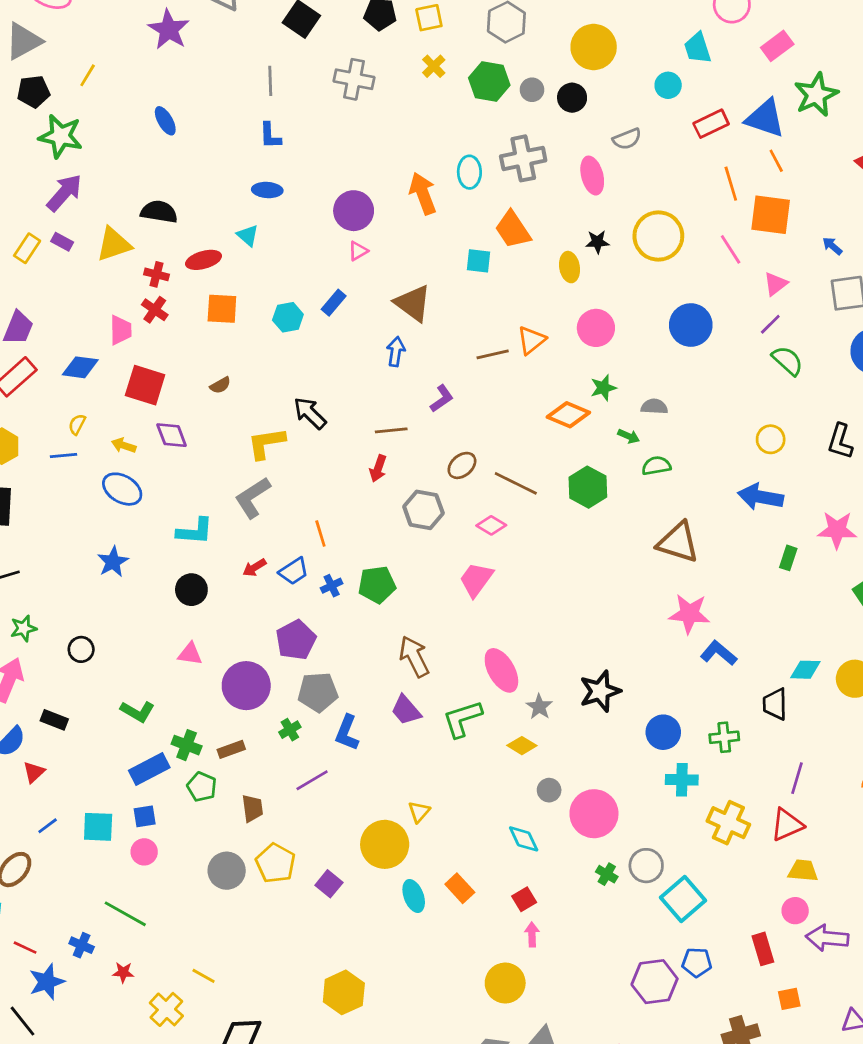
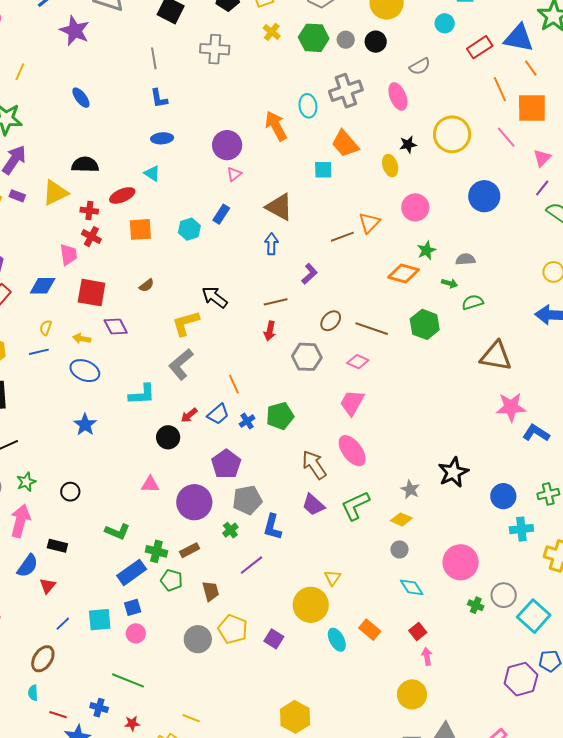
black circle: (191, 590) -> (168, 437), moved
pink ellipse: (501, 670) -> (352, 451), moved
gray circle: (549, 790) -> (399, 549), moved

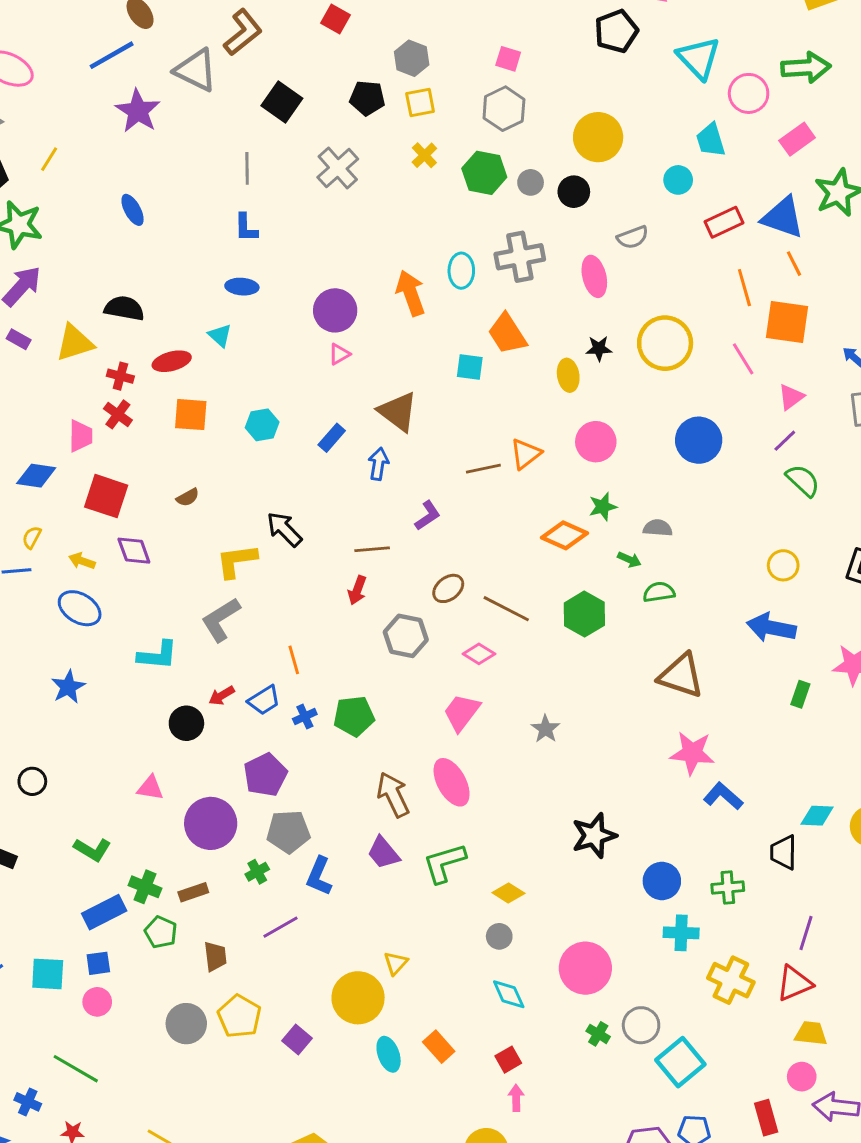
gray cross: (215, 49) -> (338, 168), turned 36
blue rectangle: (221, 214) -> (332, 438), moved
gray star: (410, 489) -> (545, 729), moved

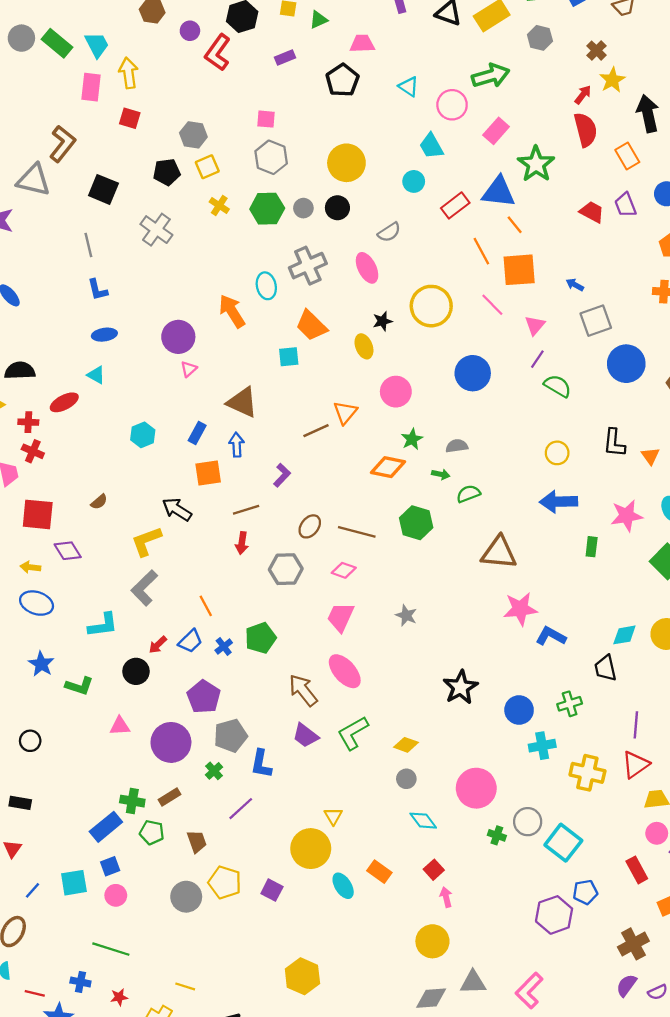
cyan triangle: (699, 58) -> (409, 87), size x0.6
orange square: (191, 415) -> (208, 473), moved
green L-shape: (92, 849) -> (79, 686), moved

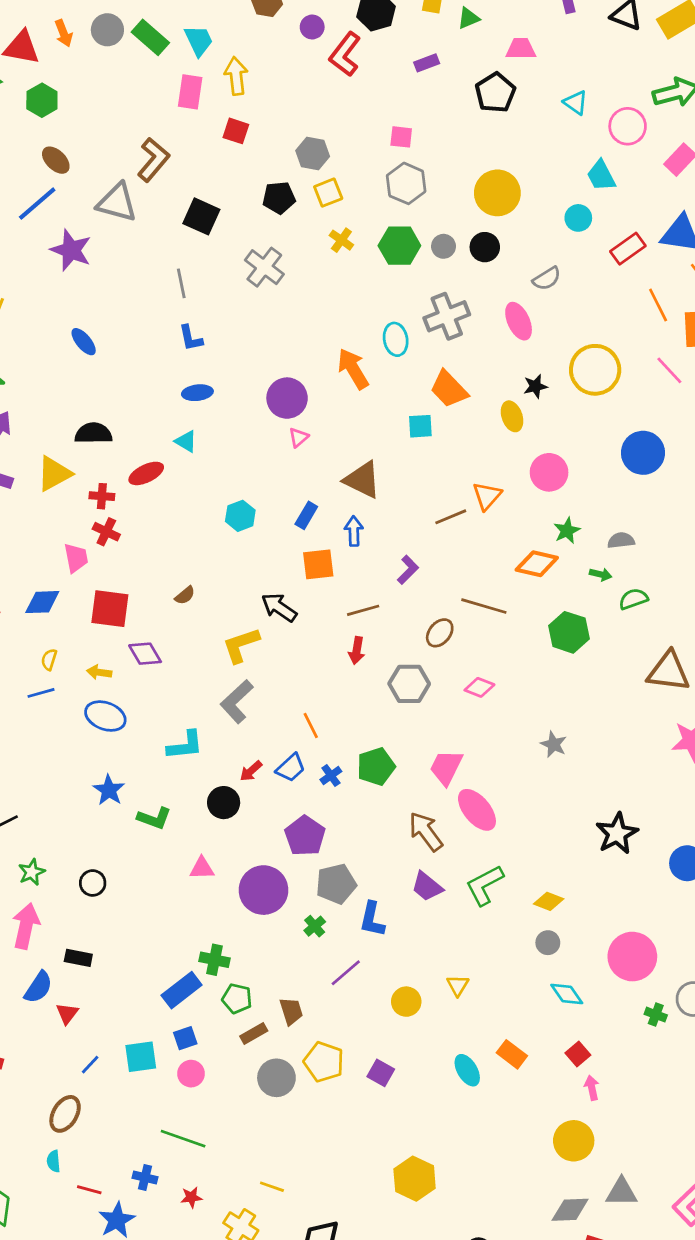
brown line: (357, 532) -> (484, 606), moved
pink trapezoid: (341, 617) -> (446, 767), moved
brown rectangle: (169, 797) -> (254, 1034), moved
yellow circle: (311, 849) -> (406, 1002), moved, size x0.6

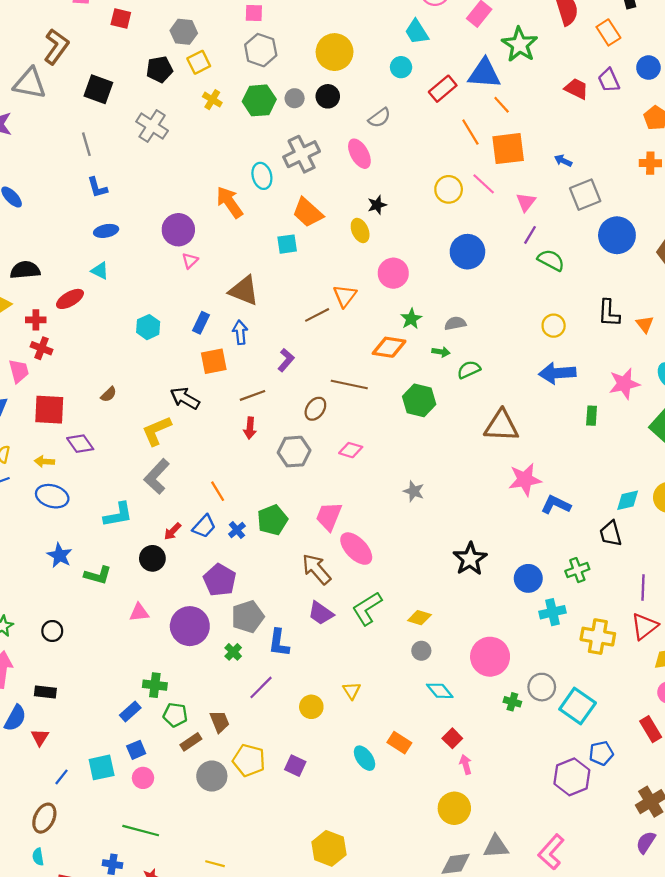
yellow circle: (595, 370) -> (449, 189), moved, size x0.7
blue rectangle: (182, 990) -> (130, 712), size x0.7

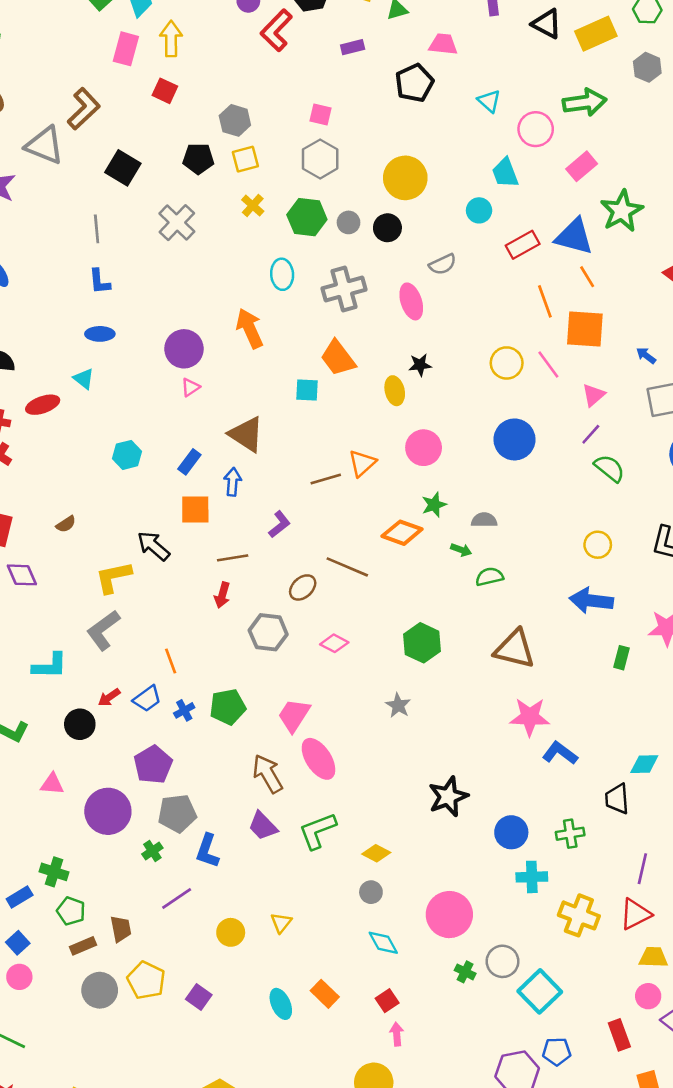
cyan ellipse: (262, 176) -> (282, 274), moved
green hexagon: (419, 400) -> (422, 643), moved
blue square: (136, 750) -> (18, 943), turned -30

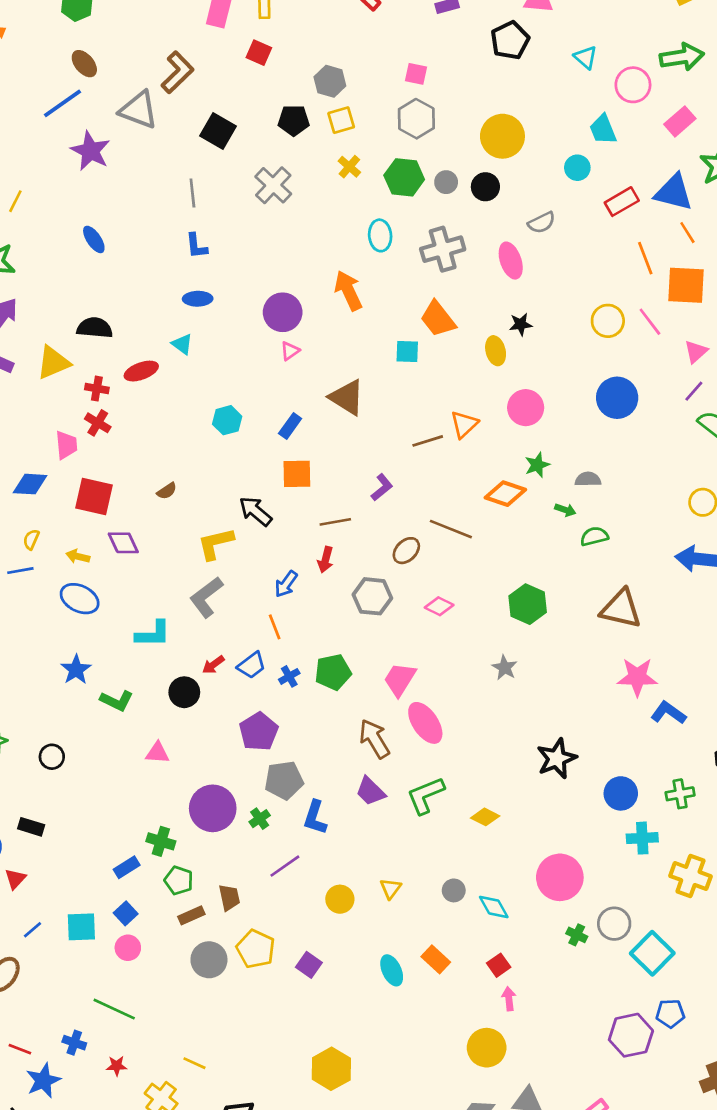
blue arrow: (233, 482) -> (286, 584), moved, turned -148
purple circle: (108, 811) -> (213, 808), moved
gray circle: (371, 892) -> (454, 890), moved

